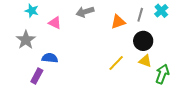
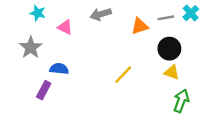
gray line: (140, 15) -> (166, 18), turned 64
yellow line: (116, 63) -> (123, 75), moved
green arrow: (162, 74) -> (181, 101), moved

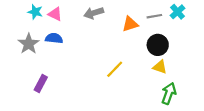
pink triangle: (65, 27) -> (55, 14), moved
blue semicircle: (59, 69) -> (54, 38), moved

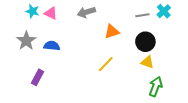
orange triangle: (130, 24) -> (112, 32), moved
blue semicircle: (54, 38) -> (52, 46), moved

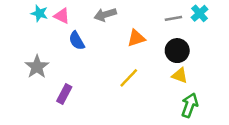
gray star: (26, 41) -> (37, 67), moved
blue semicircle: (52, 46) -> (77, 41), moved, turned -126
purple rectangle: (37, 77) -> (64, 94), moved

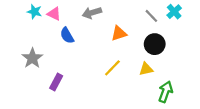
gray line: (173, 18) -> (151, 16), turned 56
yellow triangle: (180, 75) -> (146, 69), moved, turned -32

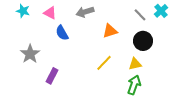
cyan star: (34, 12) -> (23, 11), moved
green arrow: (166, 92) -> (134, 85), moved

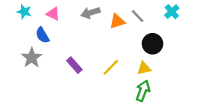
gray line: (140, 15) -> (138, 16), moved
orange triangle: (110, 31) -> (117, 21), moved
blue semicircle: (62, 33) -> (42, 35), moved
purple rectangle: (52, 76) -> (74, 65), moved, turned -70

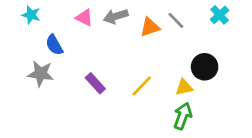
pink triangle: (53, 14) -> (84, 18), moved
black circle: (153, 44) -> (205, 67), moved
gray star: (32, 58) -> (41, 74), turned -30

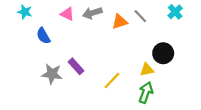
gray star: (41, 74) -> (52, 74), moved
yellow line: (142, 86) -> (112, 81), moved

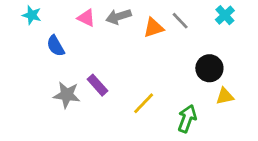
yellow triangle: (147, 70) -> (225, 96), moved

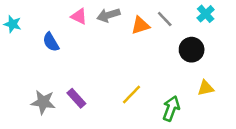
cyan star: (32, 15) -> (12, 24), moved
black circle: (209, 68) -> (192, 50), moved
purple rectangle: (98, 85) -> (76, 98), moved
gray star: (67, 95) -> (43, 102), moved

